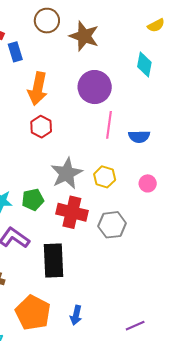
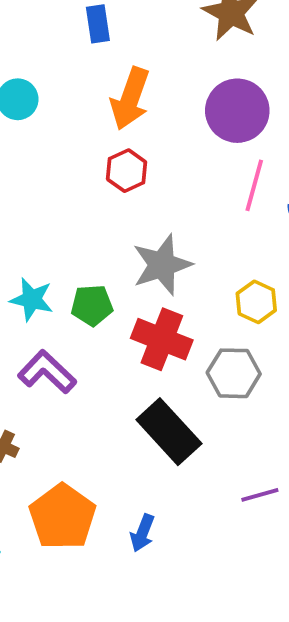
yellow hexagon: (105, 177) -> (256, 302), moved
black rectangle: (53, 260) -> (169, 432), moved, turned -48
purple line: (135, 326) -> (260, 495), moved

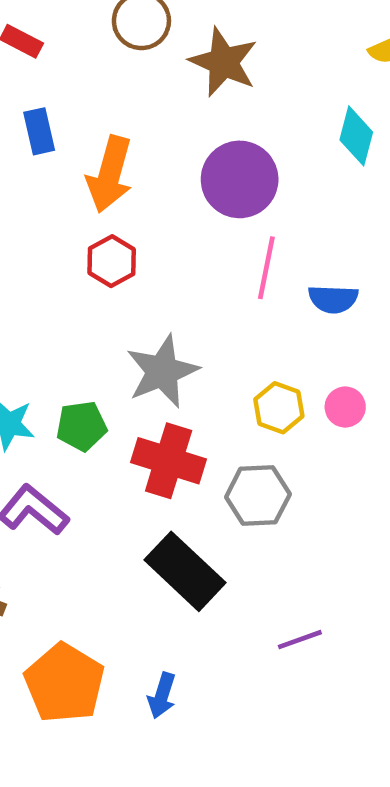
blue rectangle: (98, 24) -> (39, 131), moved

